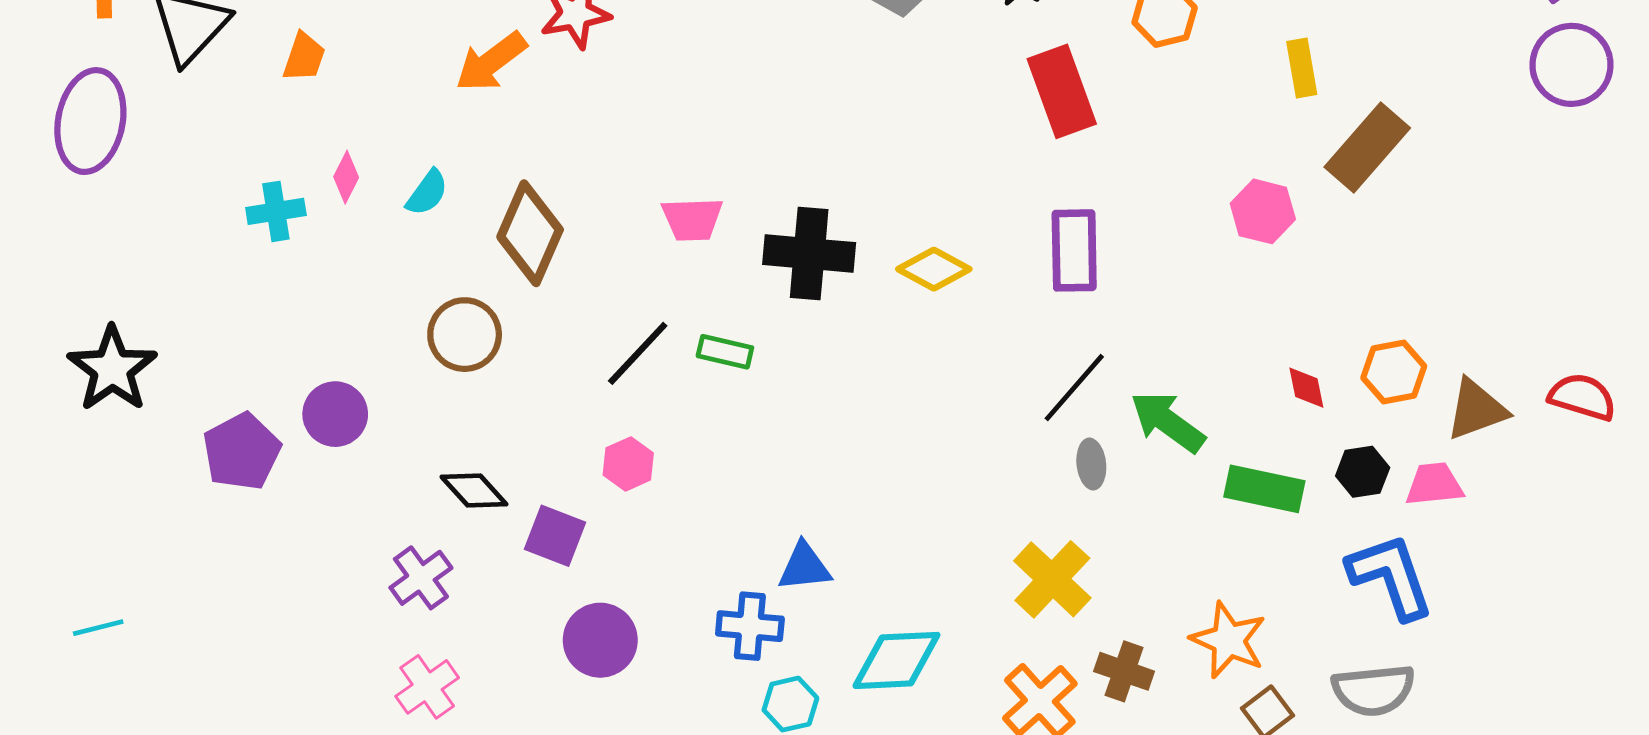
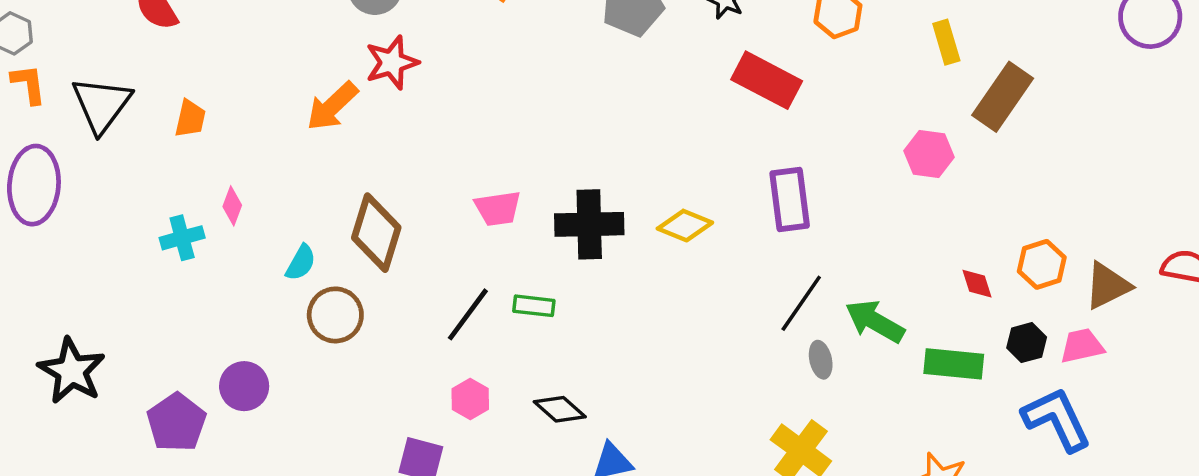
red rectangle: (1062, 91) -> (767, 80), turned -36
cyan semicircle: (427, 193) -> (301, 263), moved
black diamond: (474, 490) -> (560, 409), moved

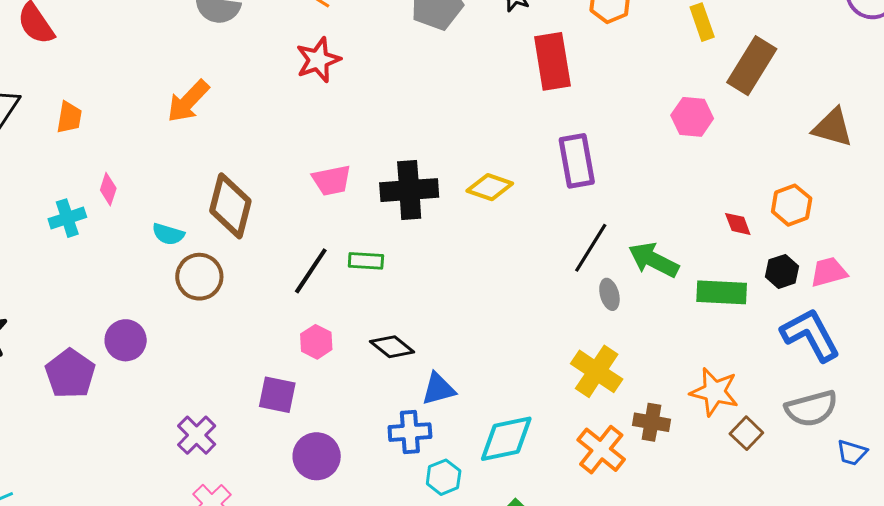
red star: (392, 62) -> (318, 60), moved
red rectangle: (767, 80) -> (552, 61), turned 56
cyan semicircle: (301, 263) -> (168, 234), turned 80
brown triangle: (1107, 286) -> (833, 128), moved, turned 45

